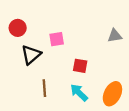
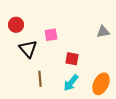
black triangle: (31, 55) -> (28, 49), turned -30
cyan arrow: (79, 93) -> (71, 83), turned -96

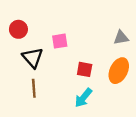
brown line: (40, 79) -> (34, 88), moved
orange ellipse: (101, 84) -> (119, 71), moved

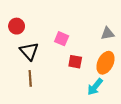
pink square: (60, 41) -> (62, 39), moved, turned 32
cyan arrow: (83, 98) -> (95, 87), moved

